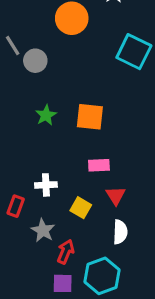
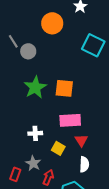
green star: (46, 115) -> (35, 87), size x1.6
pink rectangle: (99, 165) -> (70, 120), size x1.5
red rectangle: (16, 206) -> (15, 174), moved

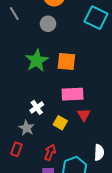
gray circle: (28, 51) -> (48, 24), moved
white cross: (35, 133) -> (37, 107), turned -32
gray star: (33, 163) -> (27, 128), moved
white semicircle: (84, 164) -> (99, 152), moved

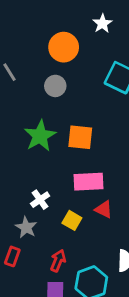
red triangle: (84, 115) -> (104, 209), turned -32

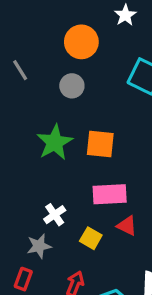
gray star: (26, 227) -> (39, 246), turned 30

